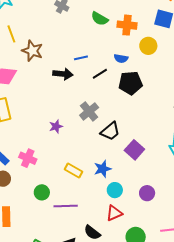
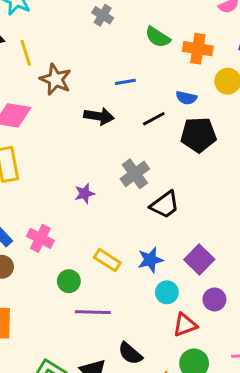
blue line: (81, 58) -> (125, 82), moved
purple square: (134, 150) -> (199, 259), moved
green circle: (42, 192) -> (69, 281), moved
red triangle: (114, 213) -> (185, 325), moved

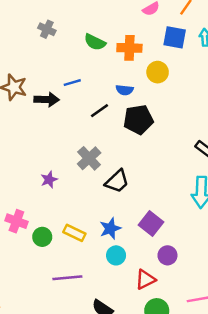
black arrow: (99, 116) -> (47, 100), moved
green circle: (69, 281) -> (42, 237), moved
cyan circle: (167, 292) -> (116, 255), moved

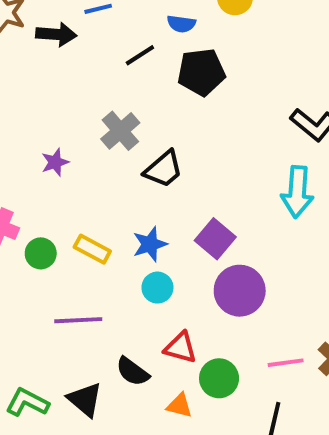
purple circle: (167, 255) -> (240, 291), size x1.6
red triangle: (145, 279) -> (180, 348), moved, turned 40

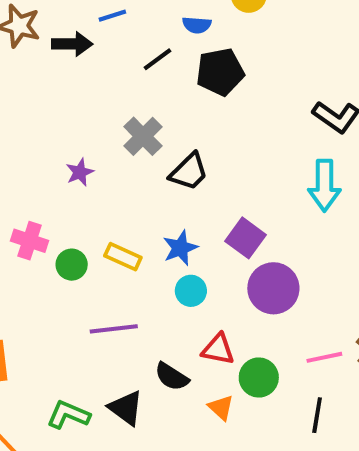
orange triangle: (179, 406) -> (221, 408), turned 32

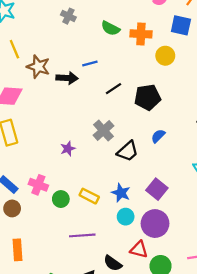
blue semicircle: (197, 25) -> (158, 136), moved, turned 128
blue star: (180, 248) -> (121, 193), turned -30
purple circle: (273, 288) -> (155, 224), moved

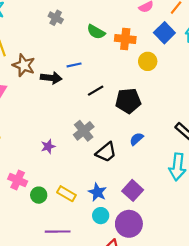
blue square: (181, 25) -> (164, 33), turned 30

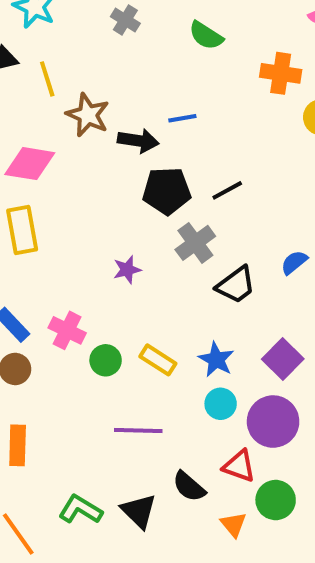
gray cross: (56, 18) -> (125, 20), moved
green semicircle: (96, 32) -> (206, 36), moved
black line: (96, 91) -> (227, 190), moved
black pentagon: (128, 101) -> (167, 191), moved

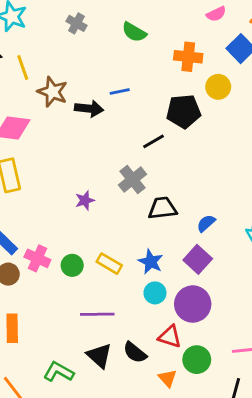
black pentagon: (167, 191) -> (184, 111), moved
blue semicircle: (294, 262) -> (206, 223), moved
black trapezoid: (236, 285) -> (162, 208), turned -148
pink cross: (67, 330) -> (37, 258), moved
black triangle: (139, 511) -> (99, 356), moved

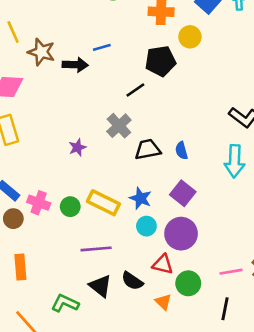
blue semicircle: (206, 223) -> (182, 151), moved, turned -60
yellow rectangle: (109, 264) -> (103, 203), size x1.4

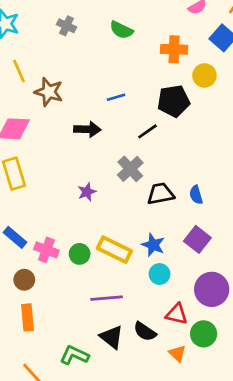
blue line: (102, 47) -> (116, 97), moved
black arrow: (75, 65) -> (87, 129), moved
brown circle: (13, 219) -> (24, 280), moved
purple circle: (181, 234) -> (212, 289), moved

